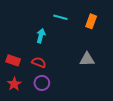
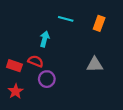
red semicircle: (39, 62) -> (36, 61), moved
purple circle: (42, 83) -> (47, 79), moved

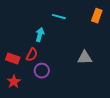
orange rectangle: (99, 23) -> (97, 16), moved
red semicircle: (36, 61) -> (32, 55), turned 96

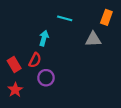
gray triangle: (85, 58) -> (93, 39), moved
red rectangle: (13, 59) -> (14, 65), turned 40

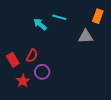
cyan arrow: (44, 38) -> (40, 24), moved, turned -64
red star: (15, 90) -> (23, 81), moved

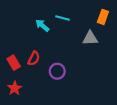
purple circle: (42, 72) -> (57, 71), moved
red star: (23, 81) -> (15, 88), moved

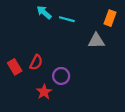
cyan arrow: (42, 25) -> (44, 12), moved
red star: (15, 88) -> (44, 92), moved

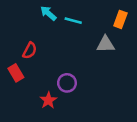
red semicircle: (36, 62) -> (30, 51), moved

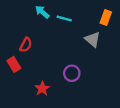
gray triangle: (106, 44) -> (93, 39), turned 42
purple circle: (67, 83) -> (72, 73), moved

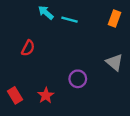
gray triangle: (93, 39) -> (114, 62), moved
red rectangle: (14, 64) -> (15, 95), moved

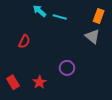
gray triangle: (114, 62) -> (92, 36), moved

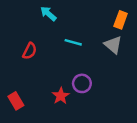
cyan line: (60, 17) -> (73, 42), moved
red star: (39, 82) -> (61, 96), moved

